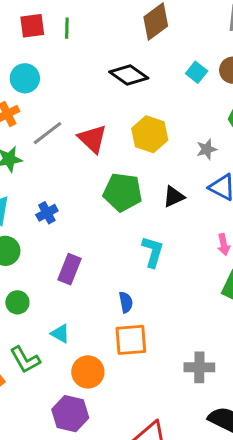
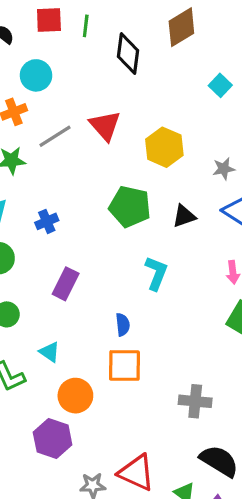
black diamond: (129, 75) -> (128, 54), moved, turned 57
red triangle: (92, 139) -> (105, 126), moved

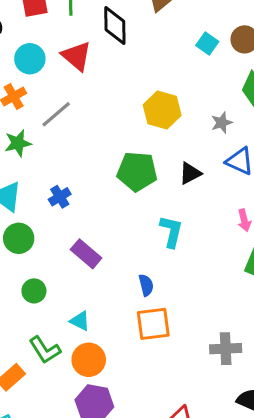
red triangle: (105, 126) -> (77, 56), moved
purple rectangle: (66, 284) -> (86, 254), turned -68
orange circle: (75, 396) -> (89, 360), moved

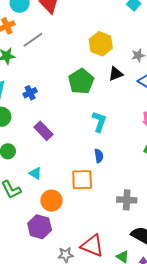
green pentagon: (137, 171) -> (81, 81), turned 30
black triangle: (190, 173) -> (116, 74), moved
blue semicircle: (146, 285) -> (99, 156), moved
orange circle: (89, 360) -> (51, 201), moved

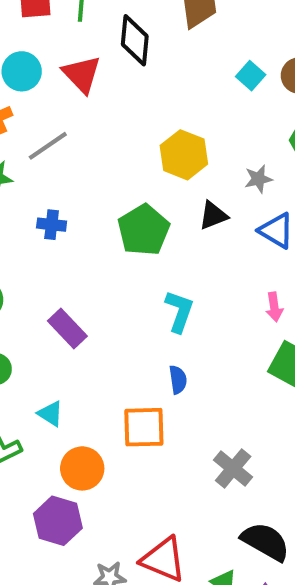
blue cross: (30, 93) -> (52, 225), moved, turned 32
gray cross: (127, 200) -> (233, 469), turned 36

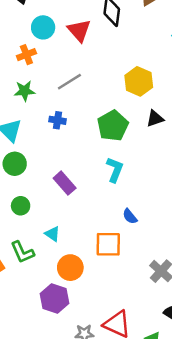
gray line: (48, 146) -> (69, 82), moved
cyan L-shape: (179, 311) -> (115, 170), moved
blue semicircle: (178, 380) -> (130, 216), turned 147

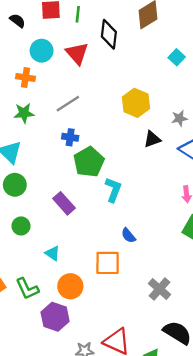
orange cross: (26, 55) -> (25, 78), turned 30
blue cross: (58, 120) -> (70, 137), moved
green pentagon: (113, 126) -> (89, 162), moved
green L-shape: (22, 252) -> (27, 289), moved

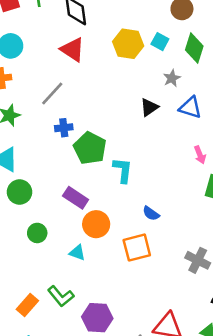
red triangle: (77, 53) -> (73, 49), moved
cyan square: (177, 57) -> (160, 42), moved
yellow hexagon: (136, 103) -> (128, 44), moved
orange circle: (70, 286) -> (96, 224), moved

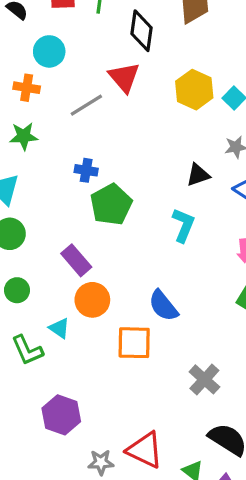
gray line: (52, 94) -> (86, 105), moved
cyan L-shape: (123, 170) -> (183, 225), moved
blue semicircle: (151, 213) -> (163, 306), size x1.5
green L-shape: (61, 296) -> (27, 350), moved

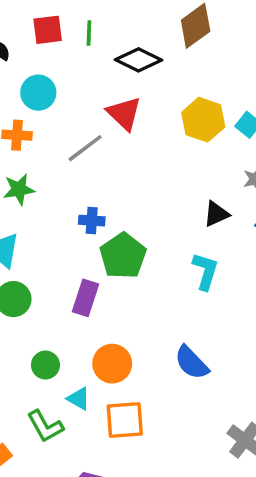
black diamond: (142, 31) -> (139, 60), turned -66
purple rectangle: (76, 260) -> (86, 298), moved, turned 64
green circle: (17, 290) -> (45, 365), moved
orange square: (134, 343) -> (125, 420), moved

